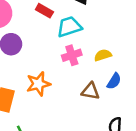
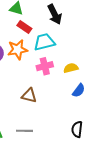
orange star: (38, 84) -> (18, 50), moved
brown triangle: (90, 91) -> (29, 95), moved

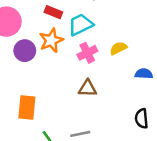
blue semicircle: (79, 91) -> (144, 74), moved, turned -112
brown triangle: (29, 95) -> (87, 88), moved

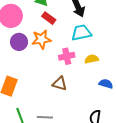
cyan trapezoid: (81, 25) -> (81, 33), moved

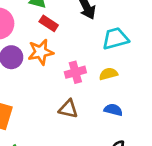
cyan trapezoid: (81, 33) -> (115, 38), moved
blue semicircle: (106, 84) -> (113, 110), moved

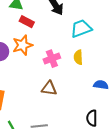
yellow semicircle: (108, 74) -> (78, 57), turned -72
blue semicircle: (113, 110) -> (101, 85), moved

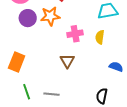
brown triangle: (49, 88) -> (67, 61), turned 42

